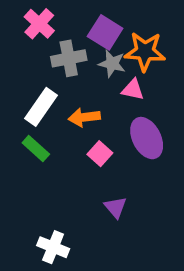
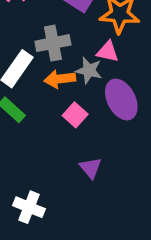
gray cross: (69, 58) -> (53, 43), moved
gray star: (112, 64) -> (89, 70), moved

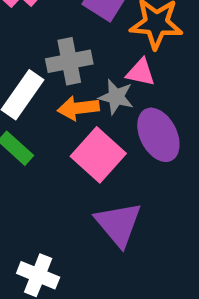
pink square: (75, 115) -> (98, 155), size x1.6
purple triangle: (91, 168) -> (118, 224), size x1.6

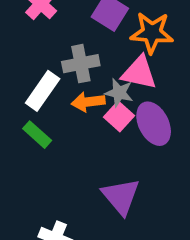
pink triangle: (141, 72) -> (139, 73), size x1.5
pink square: (98, 155) -> (119, 116), moved, size x0.7

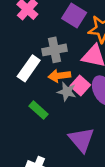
gray star: (119, 93) -> (67, 92), moved
green rectangle: (37, 135) -> (39, 110), moved

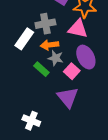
pink square: (80, 86) -> (72, 71), moved
green rectangle: (39, 110) -> (41, 69), moved

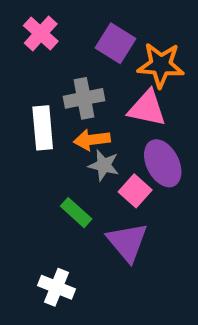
white rectangle: (24, 39) -> (43, 128), turned -40
green rectangle: (41, 69) -> (76, 213), moved

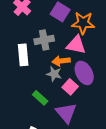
orange arrow: (92, 140) -> (61, 61), moved

